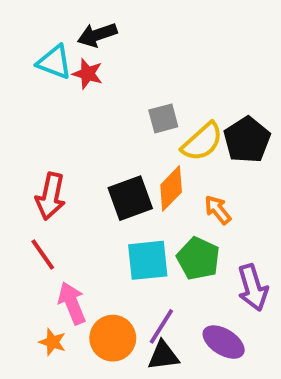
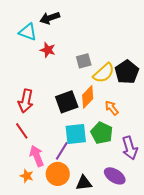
red star: (87, 74) -> (48, 50), moved
purple line: (161, 326) -> (62, 151), moved

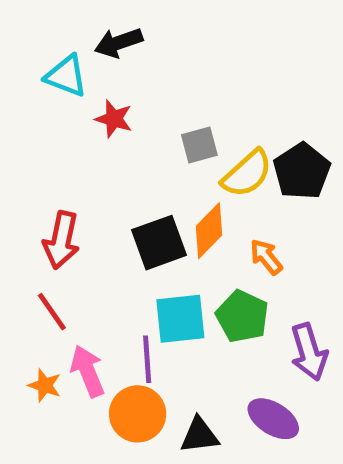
purple line: (62, 151) -> (147, 359), turned -36
orange star: (27, 176) -> (45, 385), moved

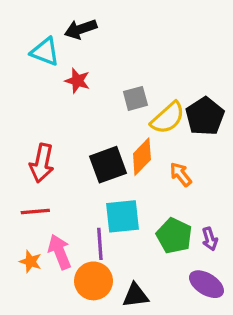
red line: (52, 312) -> (35, 211), turned -60
green pentagon: (242, 316) -> (174, 236), moved
purple arrow: (309, 352) -> (210, 239), size x0.6
purple ellipse: (273, 419) -> (206, 284), moved

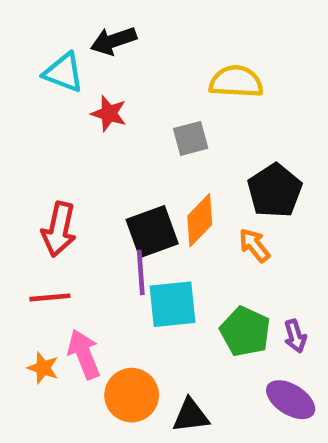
black pentagon: (205, 116) -> (275, 191), moved
yellow semicircle: (168, 118) -> (236, 82), moved, turned -135
purple line: (100, 244) -> (141, 272), moved

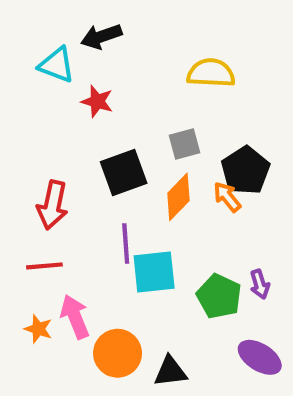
gray square: (191, 138) -> (185, 144), moved
black square: (152, 232) -> (124, 172), moved
orange arrow: (254, 245) -> (227, 197), moved
purple arrow: (295, 336) -> (260, 284), moved

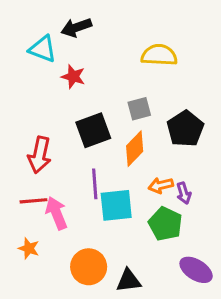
orange arrow: (227, 197) -> (161, 185), moved, turned -65
purple arrow: (260, 284) -> (184, 193), moved
pink arrow: (75, 317) -> (56, 213), moved

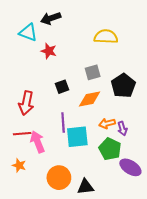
black square: (93, 130) -> (62, 87), size x0.6
orange diamond: (135, 149) -> (90, 99), turned 35
purple ellipse: (196, 270) -> (130, 167), moved

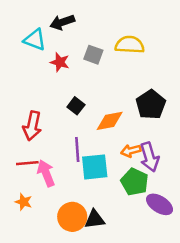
gray square: (93, 72) -> (93, 55), moved, turned 35
black square: (62, 87) -> (76, 106), turned -32
purple arrow: (122, 129) -> (150, 157), size x1.6
black triangle: (85, 187) -> (95, 219), moved

